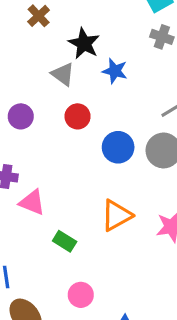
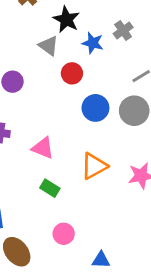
gray cross: (162, 37) -> (123, 31), moved, turned 36
red circle: (78, 116) -> (72, 73), moved
pink triangle: (32, 202) -> (43, 148), moved

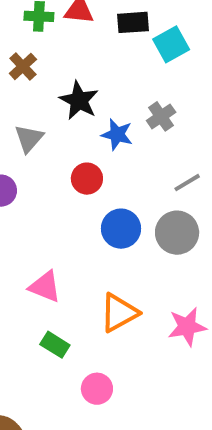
gray triangle: (48, 46) -> (29, 138), moved, turned 35
pink circle: (64, 234) -> (97, 389), moved

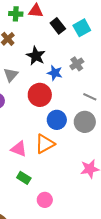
black rectangle: (133, 22) -> (58, 26), moved, turned 56
red circle: (87, 179) -> (40, 95), size x1.5
gray line: (187, 183) -> (90, 97), turned 56
orange triangle: (119, 313) -> (45, 144), moved

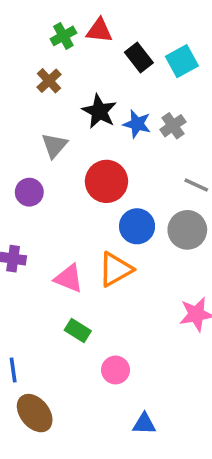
green cross: (16, 14) -> (63, 36), turned -32
blue star: (55, 73) -> (137, 124), moved

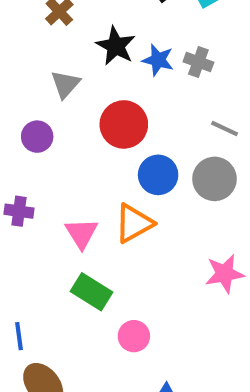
gray cross: (173, 126) -> (198, 62), turned -35
pink triangle: (69, 278) -> (81, 233), turned 36
green rectangle: (78, 330) -> (92, 292), size x1.4

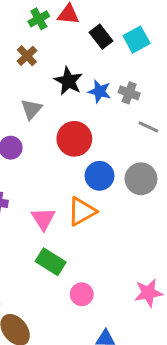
gray line: (225, 129) -> (148, 127), moved
pink star: (225, 274) -> (148, 293), moved

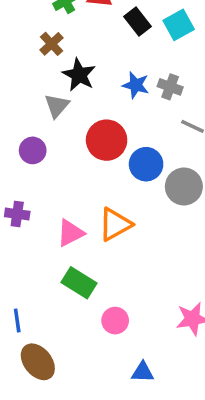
black star: (68, 81) -> (79, 75), moved
blue circle: (100, 176) -> (146, 164), moved
pink triangle: (43, 219) -> (70, 233), turned 35

